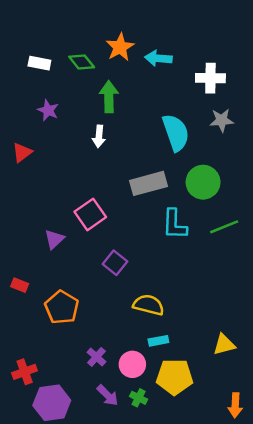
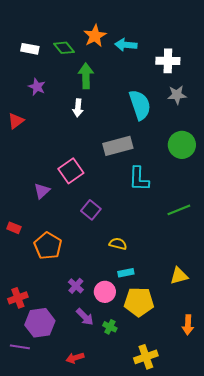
green circle: (203, 182) -> (182, 145), moved
green line: (224, 227) -> (179, 210), moved
yellow semicircle: (148, 305) -> (118, 244), size x0.7
green cross: (139, 398) -> (110, 327), moved

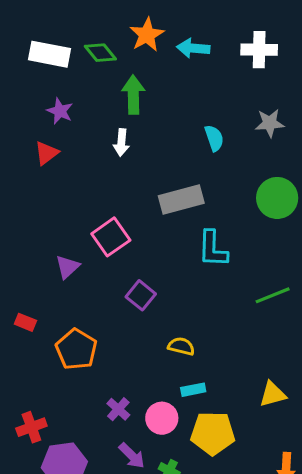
white rectangle: (30, 49) -> (49, 54), size x1.5
white cross: (168, 61) -> (259, 50), moved
cyan semicircle: (140, 105) -> (214, 138), size x0.6
red triangle: (16, 121) -> (46, 153), moved

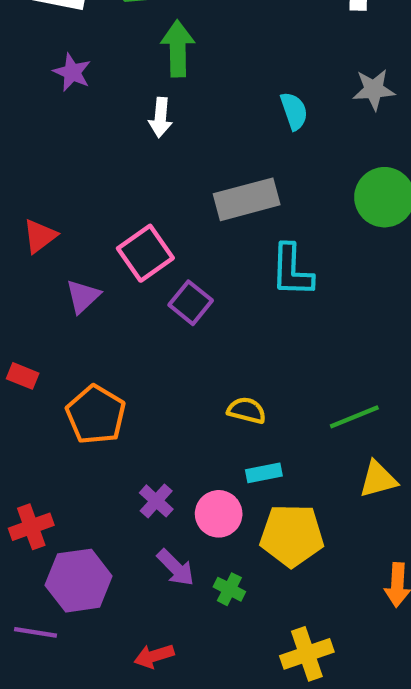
red triangle: (46, 153) -> (40, 236), moved
purple square: (141, 295) -> (191, 303), moved
green line: (273, 295) -> (354, 417), moved

